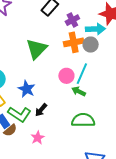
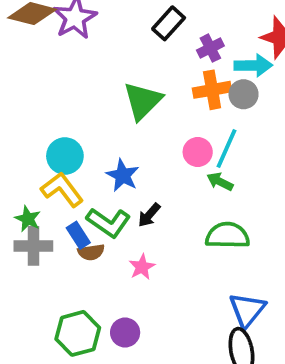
brown semicircle: (10, 130) -> (91, 252), turned 32

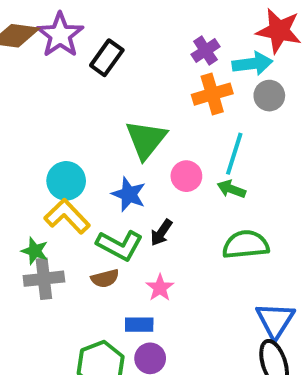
black rectangle: (169, 23) -> (107, 58), moved
gray circle: (244, 94) -> (269, 96), moved
green triangle: (143, 101) -> (146, 140), moved
pink circle: (198, 152) -> (186, 176), moved
blue rectangle: (78, 235) -> (139, 325), moved, turned -50

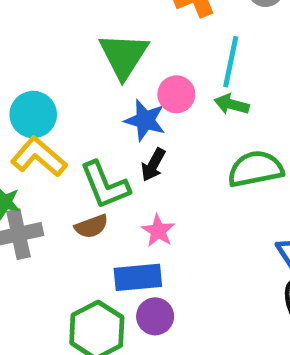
blue star: (129, 194) -> (145, 120), moved
green L-shape: (120, 245) -> (105, 185), turned 45
blue rectangle: (139, 325) -> (138, 277), size x1.4

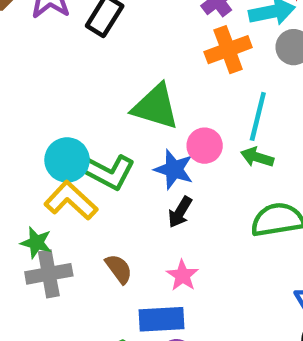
green triangle: (124, 56) -> (156, 107), turned -48
green L-shape: (105, 185) -> (108, 172), moved, turned -42
brown semicircle: (91, 226) -> (119, 269), turned -108

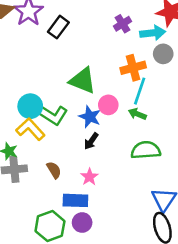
orange cross: (228, 50) -> (133, 68), moved

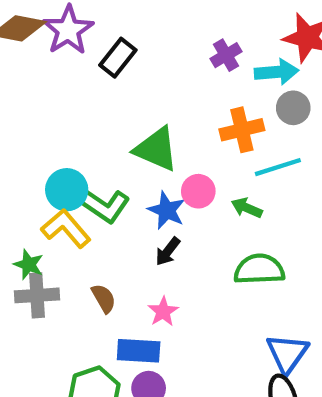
cyan line: (140, 91) -> (278, 167), moved, turned 52

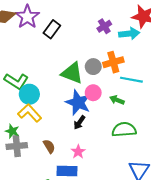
gray circle: (293, 108) -> (93, 67), moved
cyan line: (278, 167) -> (131, 80), turned 30
green L-shape: (104, 206) -> (16, 81), moved
blue star: (167, 210) -> (78, 103), size x1.4

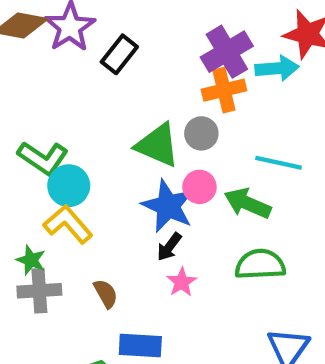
purple cross: (104, 26) -> (227, 52), size x1.6
orange cross: (113, 62) -> (224, 90), moved
green arrow: (117, 100) -> (248, 203), size x1.5
pink star: (78, 152) -> (182, 282), moved

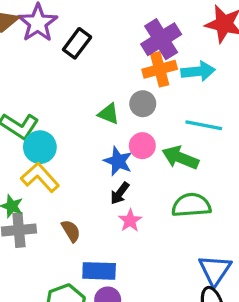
cyan arrow: (277, 68) -> (198, 71), moved
green triangle: (158, 145) -> (109, 114), size x0.6
blue star: (168, 206) -> (118, 161), size x0.7

